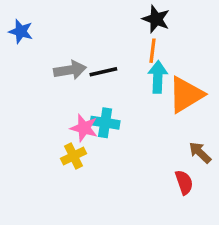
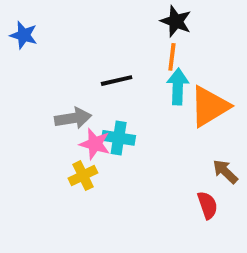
gray arrow: (70, 70) -> (73, 118), moved

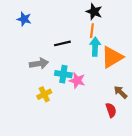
blue star: (24, 35) -> (24, 19), moved
pink star: (95, 144) -> (77, 80), moved

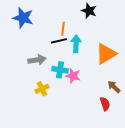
blue star: (24, 19) -> (23, 18), size x1.5
orange line: (92, 31) -> (63, 29), moved
cyan arrow: (95, 47) -> (76, 44), moved

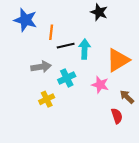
orange line: (63, 29) -> (51, 32), moved
cyan cross: (60, 70) -> (67, 78), turned -35
pink star: (73, 76) -> (100, 85), moved

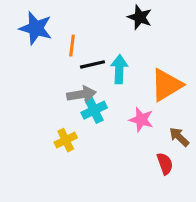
gray arrow: (41, 67) -> (81, 94), moved

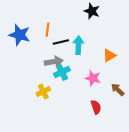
blue star: (36, 28) -> (20, 35), moved
orange triangle: (167, 85) -> (109, 55), size x0.6
red semicircle: (165, 164) -> (96, 107), moved

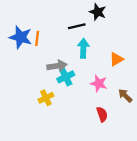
orange line: (47, 30) -> (37, 38), moved
black line: (61, 42) -> (77, 26), moved

